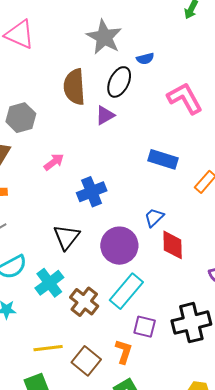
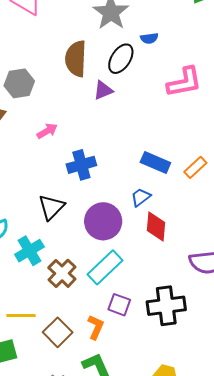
pink L-shape: (185, 98) -> (184, 82), turned 102
blue rectangle: (163, 159) -> (155, 162), moved

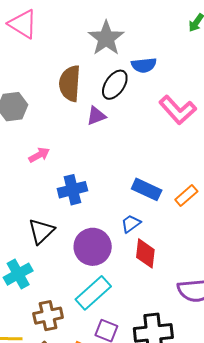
blue semicircle: (149, 38) -> (144, 65), size x1.4
pink L-shape: (184, 82) -> (178, 110), turned 57
brown cross: (62, 273) -> (48, 316), moved, turned 32

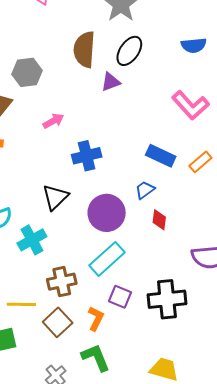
blue semicircle: (144, 65) -> (194, 45), moved
pink L-shape: (178, 110) -> (190, 105), moved
red diamond: (145, 253) -> (159, 220), size x0.7

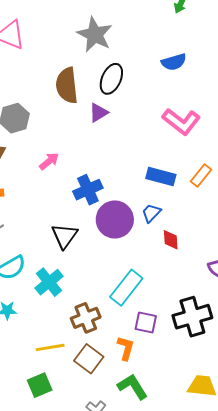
purple circle: (107, 213) -> (115, 219), moved

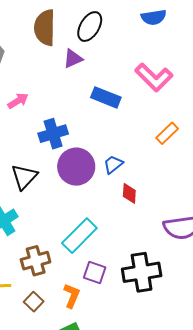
blue rectangle: (161, 176) -> (106, 97), moved
brown square: (89, 359) -> (34, 302), size x0.7

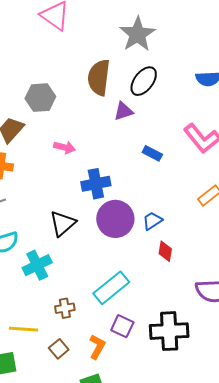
blue rectangle: (106, 97) -> (152, 153), size x0.7
pink arrow: (18, 101) -> (64, 147), turned 40
brown cross: (36, 261) -> (65, 308), size x0.7

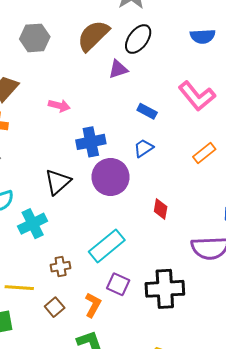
brown semicircle: (99, 77) -> (93, 36), turned 39
gray hexagon: (40, 98) -> (35, 38), moved
blue trapezoid: (152, 221) -> (143, 148), moved

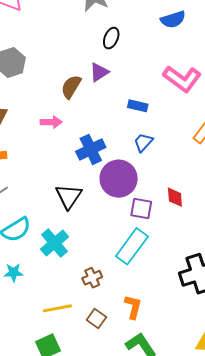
brown semicircle: (93, 36) -> (71, 87), moved, size x0.7
black ellipse: (138, 39) -> (111, 38), size x0.7
purple square: (118, 284) -> (141, 208), moved

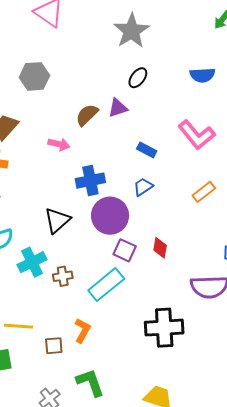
brown cross: (92, 278) -> (63, 276), moved
orange L-shape: (133, 307) -> (82, 330), moved
brown square: (96, 319) -> (54, 346), turned 36

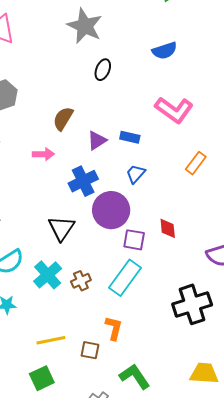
purple triangle: (118, 108) -> (97, 140), moved
brown square: (54, 346) -> (90, 350), turned 30

